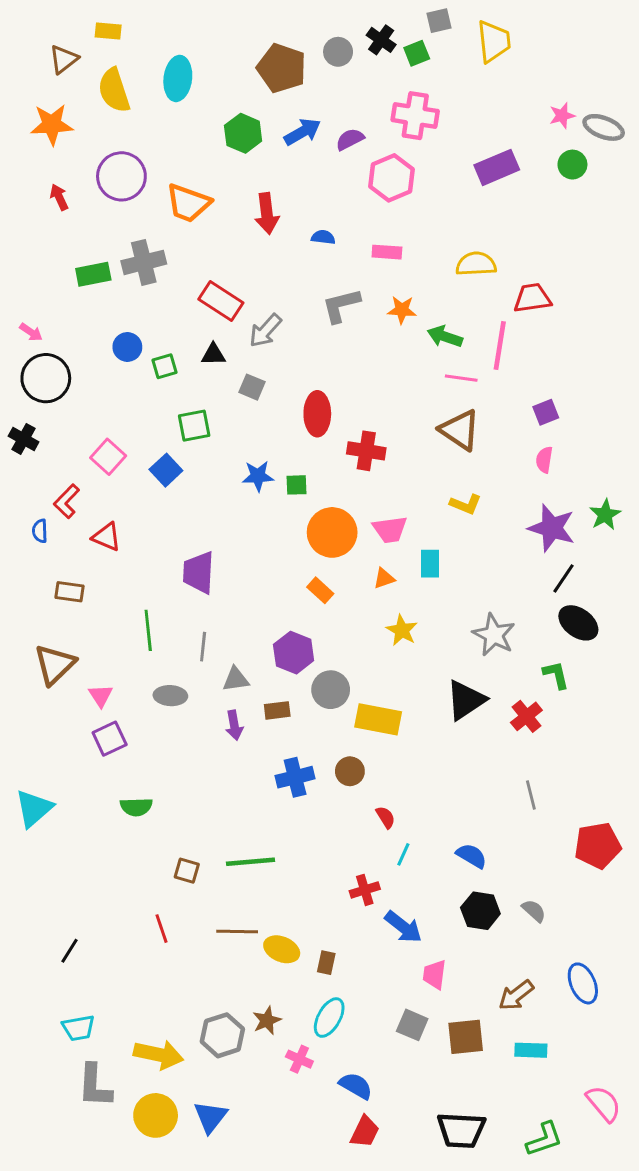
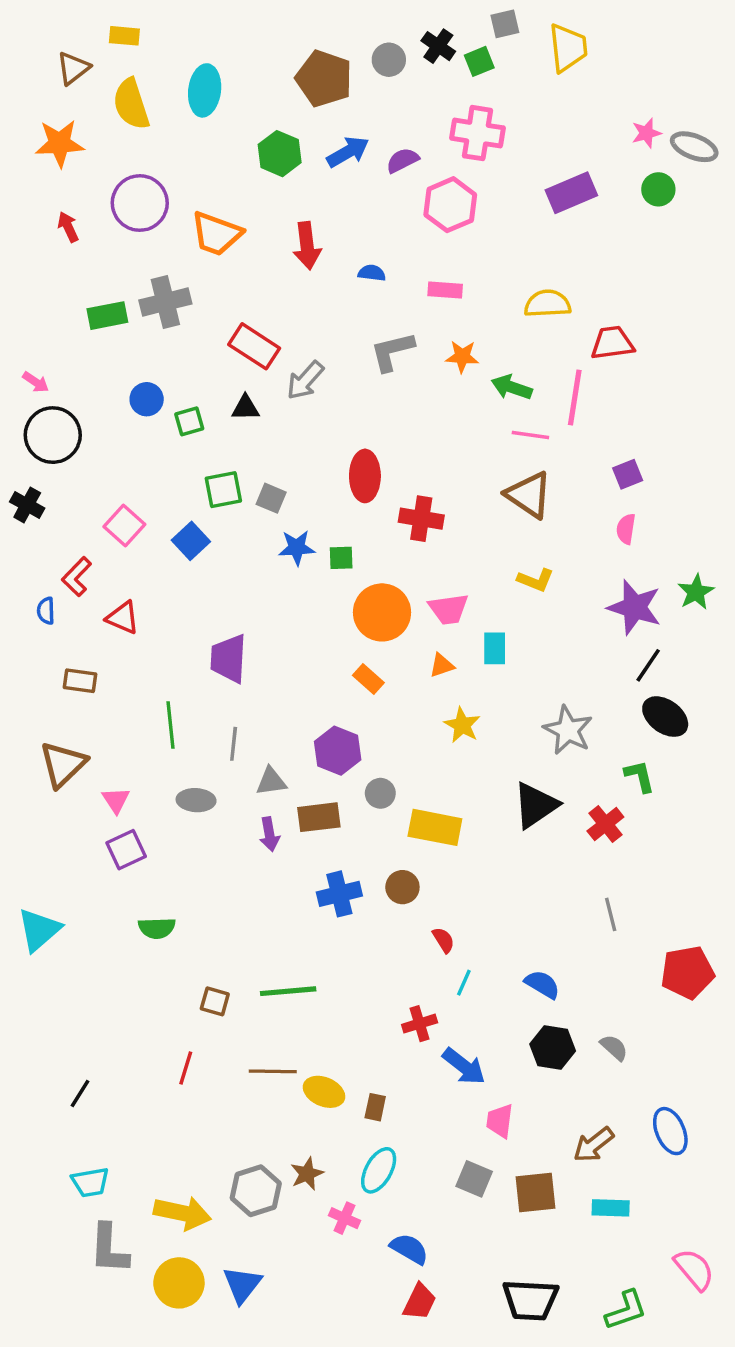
gray square: (252, 387) -> (271, 498), moved
gray circle: (331, 690) -> (380, 793), size x0.7
brown rectangle: (277, 710) -> (319, 817), size x1.4
red line: (162, 929) -> (186, 1068), turned 36

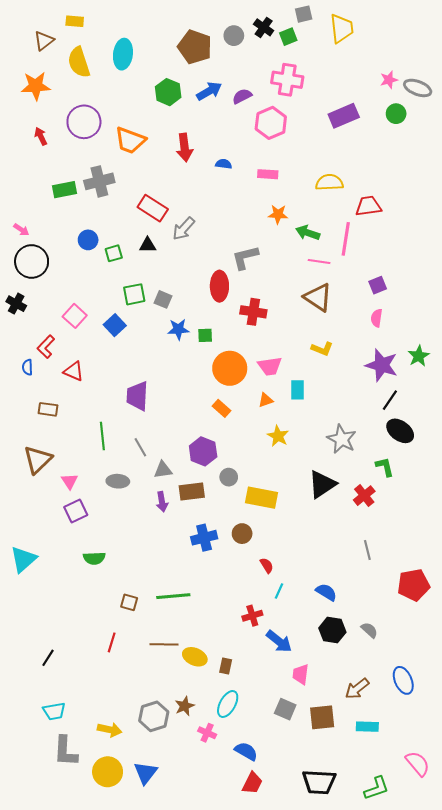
gray L-shape: (392, 351) -> (245, 257), moved
gray line: (234, 744) -> (140, 447), turned -36
yellow arrow: (182, 1213) -> (110, 730), size x0.7

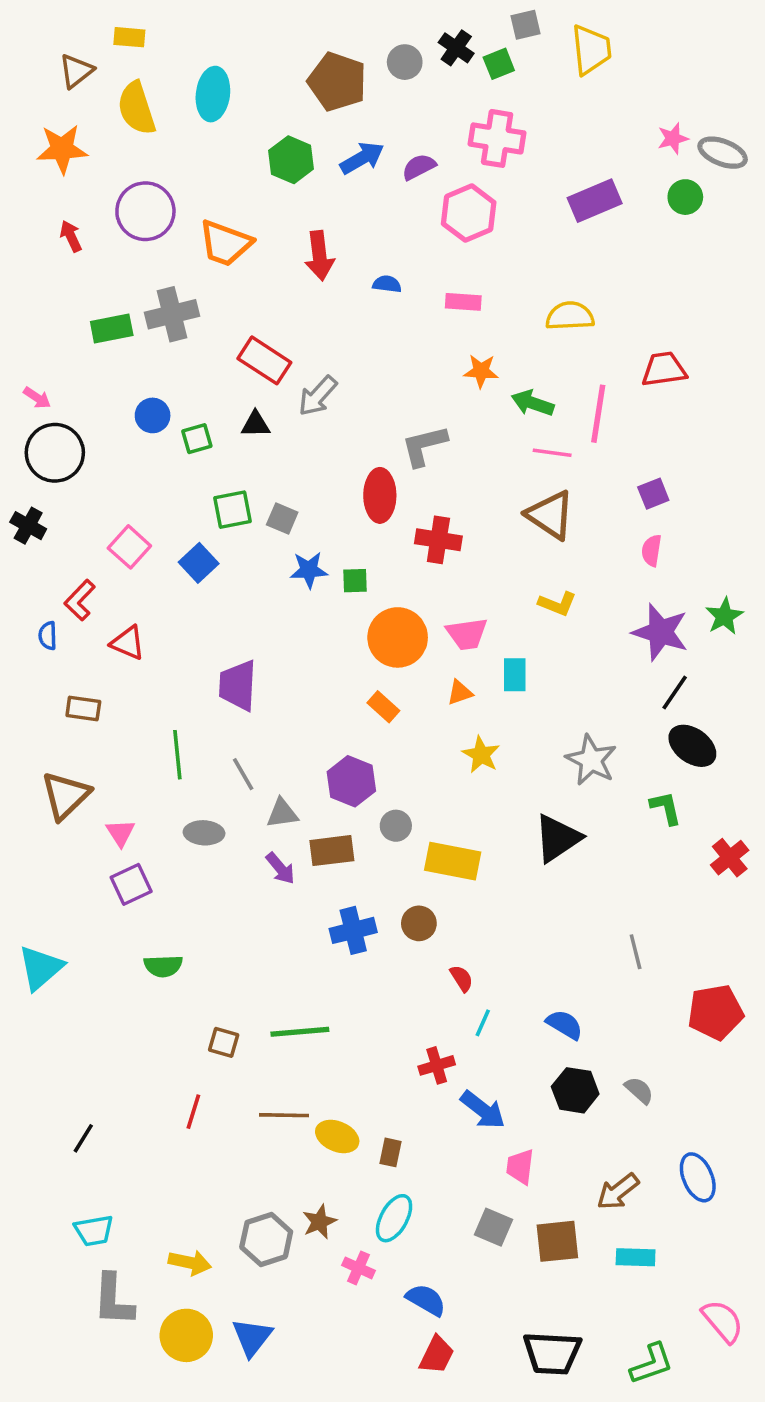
red trapezoid: (368, 206) -> (664, 369), moved
red cross: (364, 496) -> (730, 858), moved
purple arrow: (162, 502) -> (280, 868), turned -30

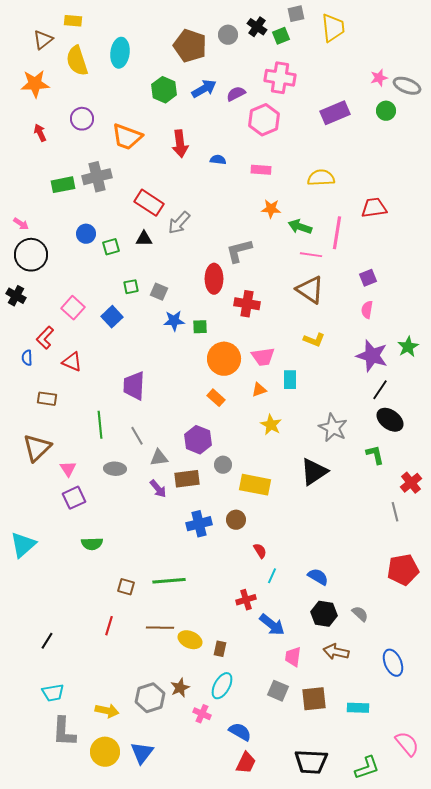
purple circle: (145, 211) -> (82, 119), size x0.7
green square: (232, 510) -> (131, 287), size x0.7
gray line: (636, 952) -> (395, 512), moved
brown arrow: (618, 1192) -> (336, 652), moved, turned 50

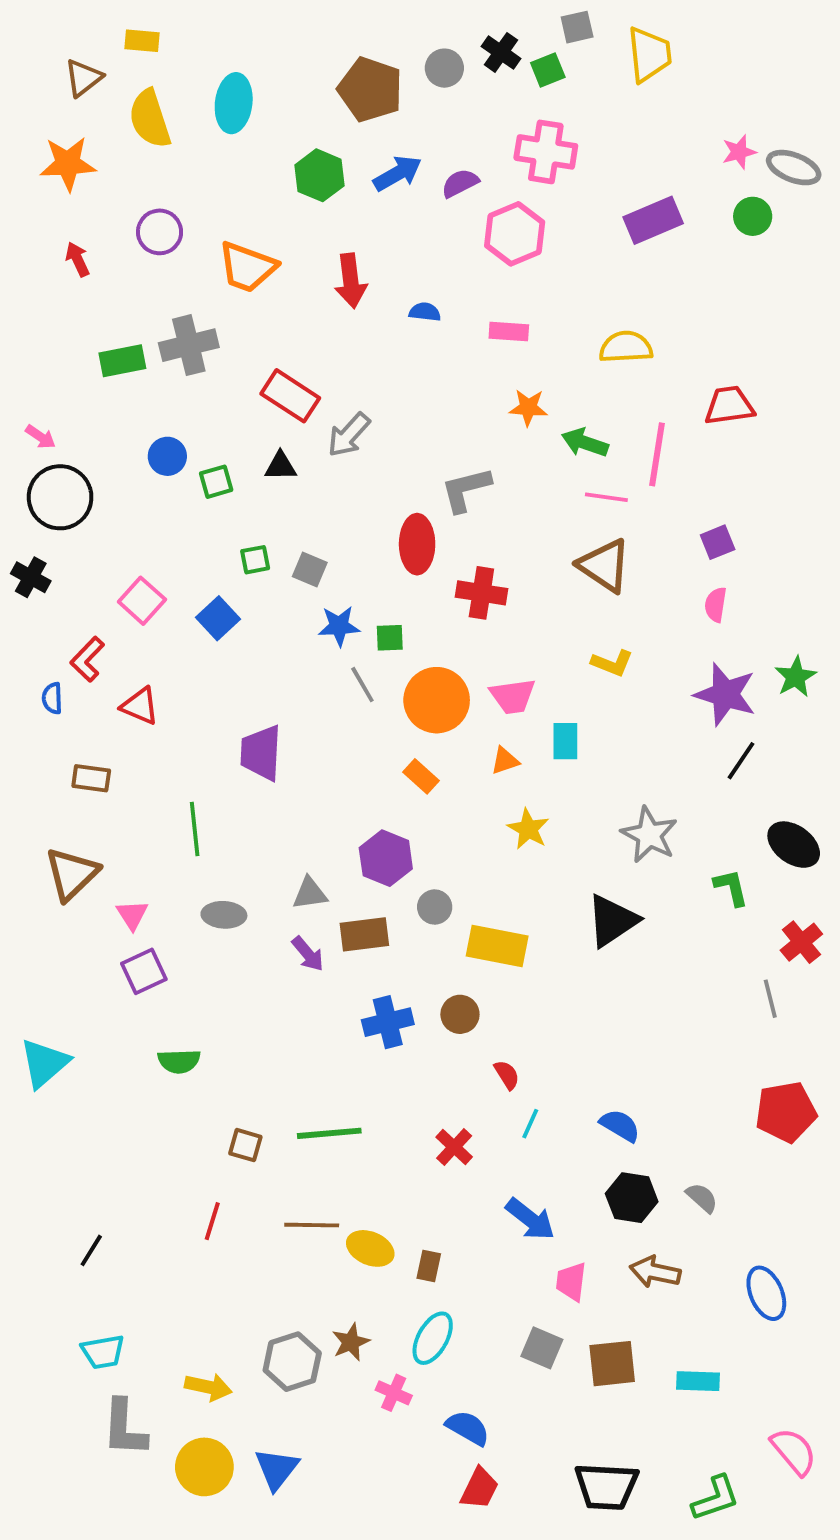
black ellipse: (390, 420) -> (794, 845), moved
gray line: (137, 436) -> (362, 685), moved
red cross: (246, 600) -> (454, 1147), moved, turned -30

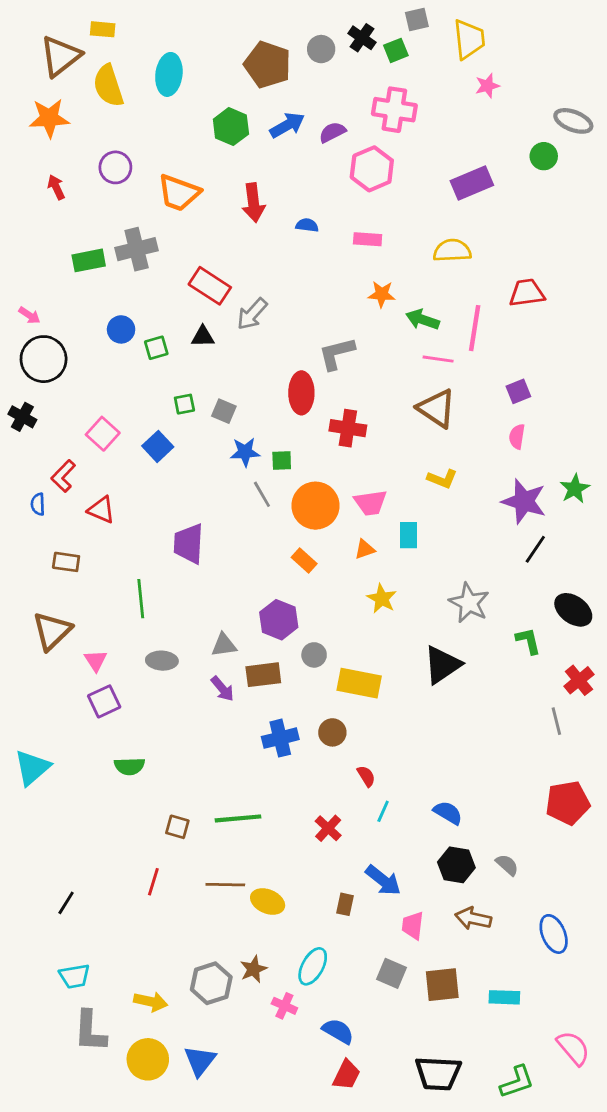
brown triangle: (83, 78) -> (60, 56), size x1.5
pink star: (739, 152) -> (487, 86), moved
purple rectangle: (653, 220) -> (472, 183), moved
brown rectangle: (429, 1266) -> (345, 904), moved

